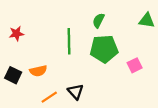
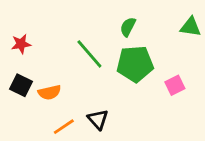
green line: (69, 41) -> (89, 54), turned -40
black square: (13, 75) -> (21, 85), moved

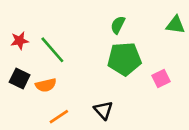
green line: (89, 54) -> (52, 50), moved
black triangle: (98, 119) -> (103, 110), moved

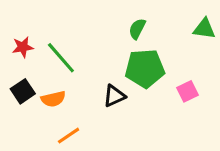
black square: (20, 79) -> (23, 91), turned 30
black triangle: (103, 110) -> (114, 96), moved, turned 48

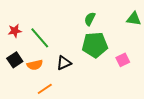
black triangle: (114, 96) -> (64, 63), moved

